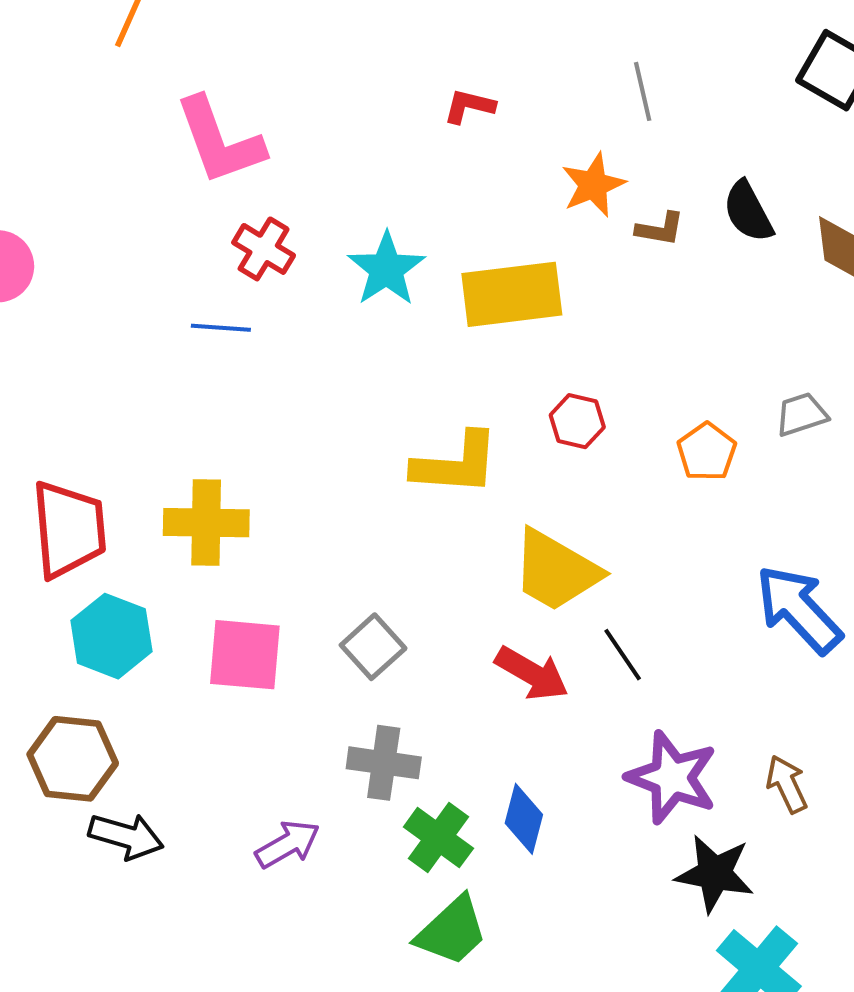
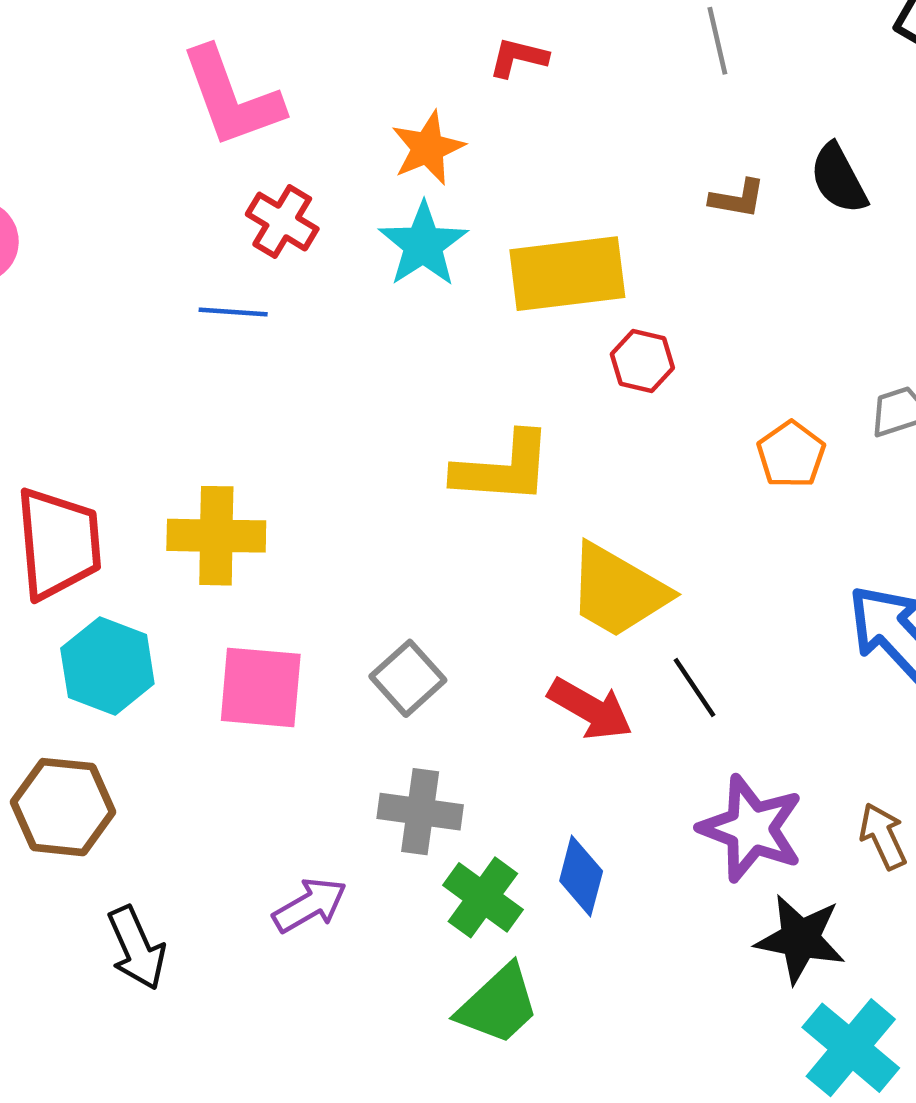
orange star: (593, 185) -> (428, 148), moved
red hexagon: (577, 421) -> (642, 361), moved
black arrow: (126, 836) -> (137, 948), moved, turned 50

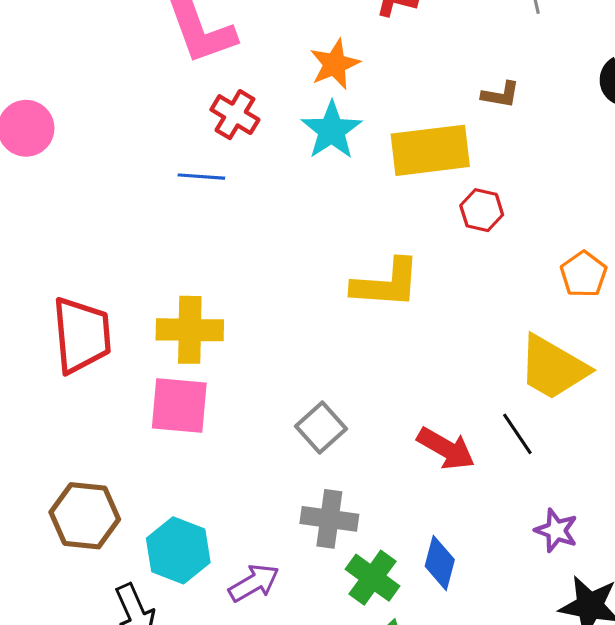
brown L-shape: (737, 199) -> (501, 95), moved
yellow trapezoid: (618, 591) -> (553, 368), moved
cyan hexagon: (107, 666) -> (178, 550), moved
pink square: (261, 687) -> (179, 405), moved
purple star: (751, 828) -> (556, 530), size x0.6

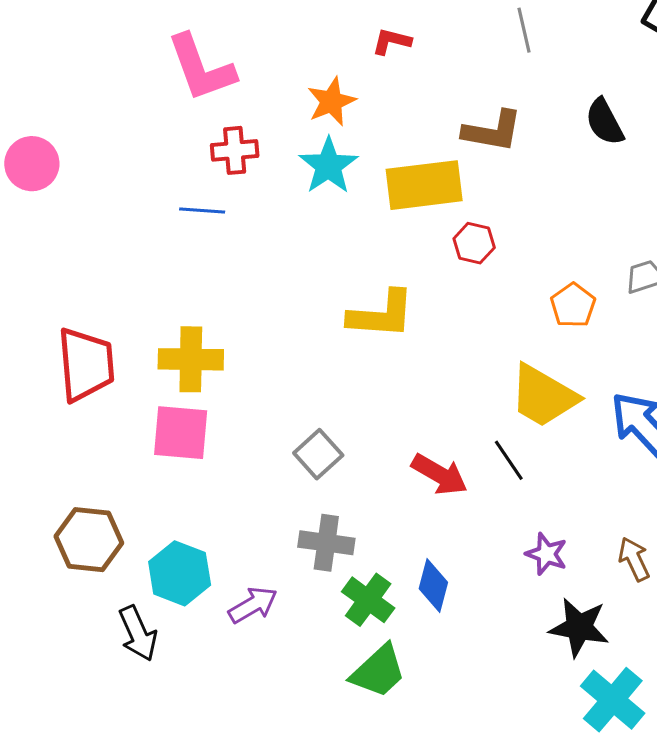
brown L-shape: (501, 95) -> (492, 131), size x1.6
red cross: (235, 115) -> (235, 150), turned -36

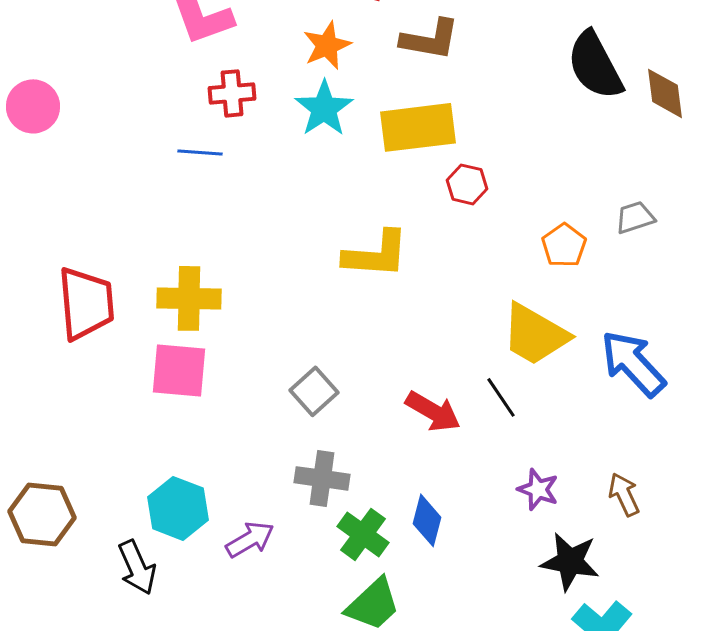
black semicircle: (605, 122) -> (595, 65), size x1.5
brown L-shape: (492, 131) -> (430, 39), moved
brown hexagon: (89, 540) -> (42, 514), moved

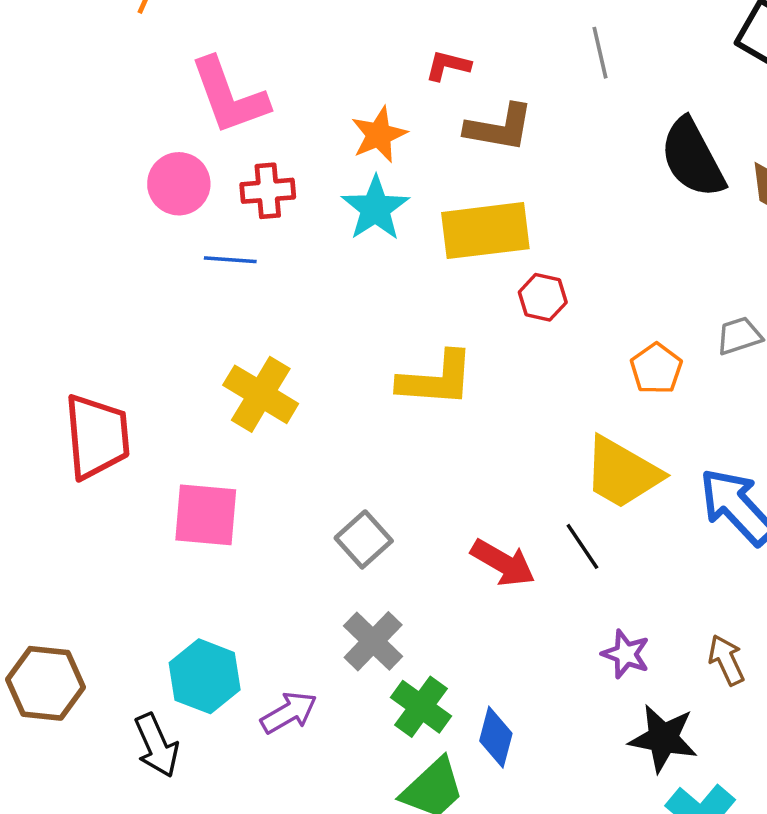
pink circle: (33, 106) -> (179, 184), moved
yellow cross: (189, 298) -> (261, 394), moved, turned 30
gray cross: (322, 478) -> (373, 641), turned 36
blue diamond: (427, 520) -> (496, 737), moved

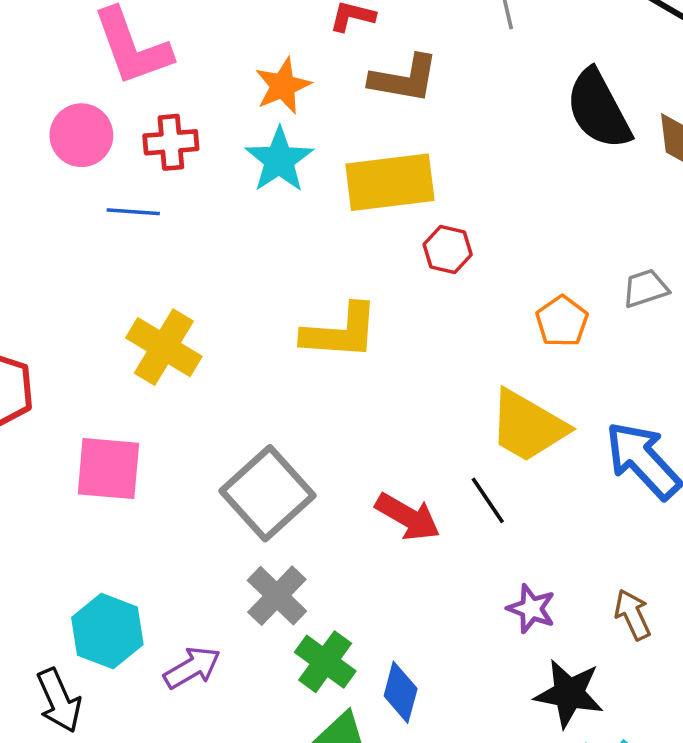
gray square: (364, 539) -> (267, 493), size x1.6

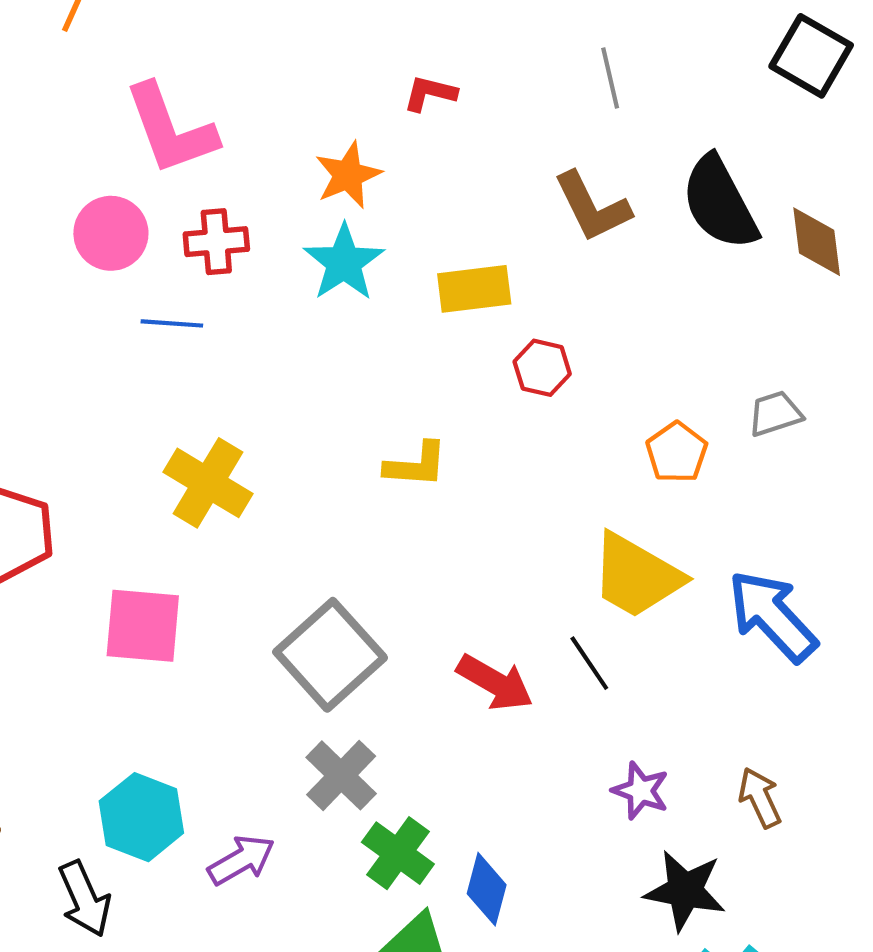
brown L-shape: (404, 79) -> (592, 207), moved, turned 54
yellow rectangle: (390, 182) -> (474, 289), size x0.7
yellow L-shape: (341, 332) -> (416, 465), size x0.7

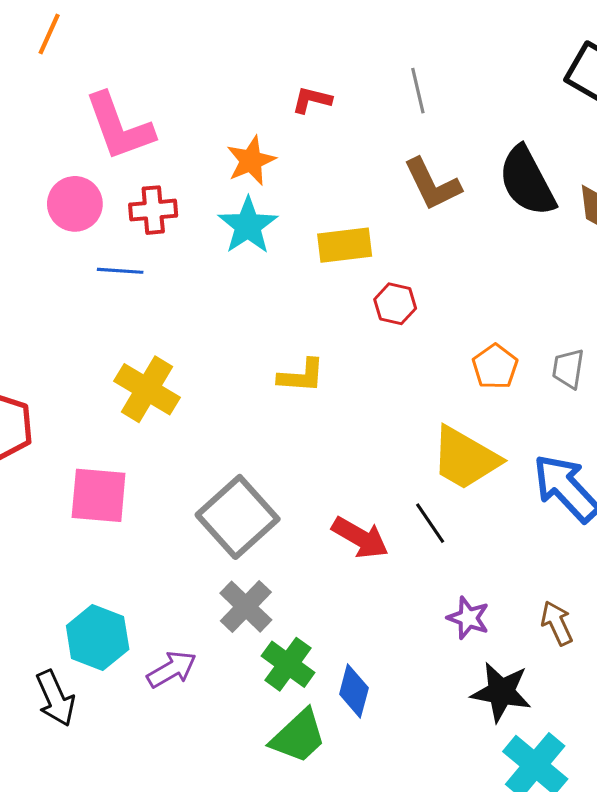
gray line: (610, 78) -> (418, 91), moved
gray trapezoid: (775, 414) -> (568, 369), moved, turned -63

